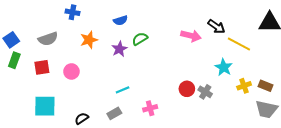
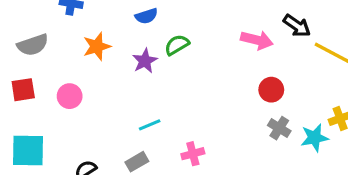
cyan star: (224, 67) -> (314, 138), moved, turned 30
red circle: (187, 89) -> (271, 90), moved

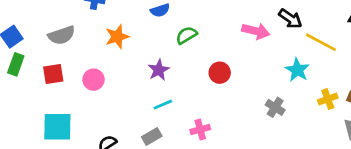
purple star: (145, 61) -> (159, 70), moved
red circle: (271, 90) -> (220, 73), moved
cyan star: (314, 138) -> (297, 70), moved, turned -30

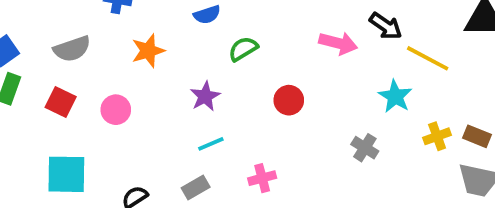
red square: (53, 74) -> (61, 102), turned 35

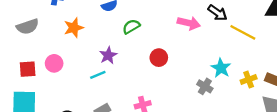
cyan star: (395, 96) -> (221, 68), moved
red square: (61, 102) -> (28, 69), moved, turned -30
cyan line: (211, 144) -> (98, 75), moved

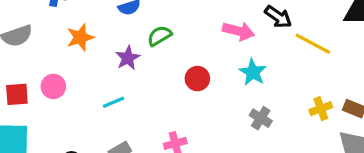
purple star: (108, 55) -> (128, 58), moved
cyan star: (221, 68) -> (253, 72), moved

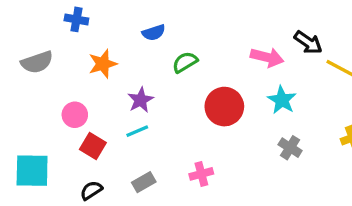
purple star: (128, 58) -> (141, 100), moved
red circle: (197, 79) -> (224, 107), size x1.5
red square: (17, 94) -> (93, 146), moved, turned 35

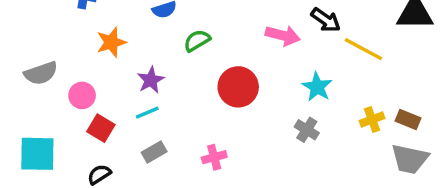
gray semicircle: (37, 62) -> (41, 73), moved
cyan star: (282, 100) -> (317, 87), moved
gray rectangle: (144, 182) -> (154, 152), moved

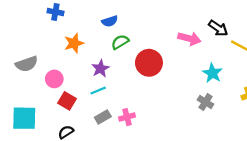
green semicircle: (197, 41) -> (120, 42), moved
red circle: (238, 87) -> (149, 63), moved
pink cross: (214, 157) -> (127, 117), moved

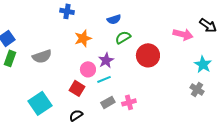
pink circle: (54, 79) -> (88, 69), moved
cyan square: (24, 118) -> (40, 103), turned -35

